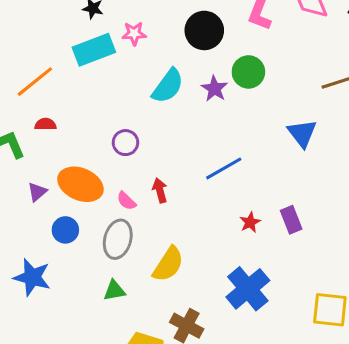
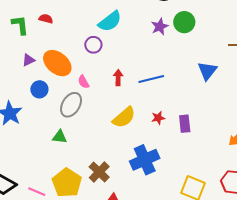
cyan semicircle: (168, 86) -> (110, 21), moved
red arrow: (160, 190) -> (118, 78), moved
yellow semicircle: (168, 264) -> (124, 117), moved

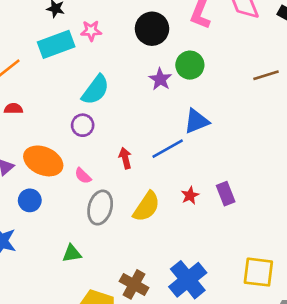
blue triangle: (207, 71) -> (196, 121), moved, turned 45
gray ellipse: (71, 105) -> (100, 208), moved
blue cross: (145, 160) -> (188, 280), moved

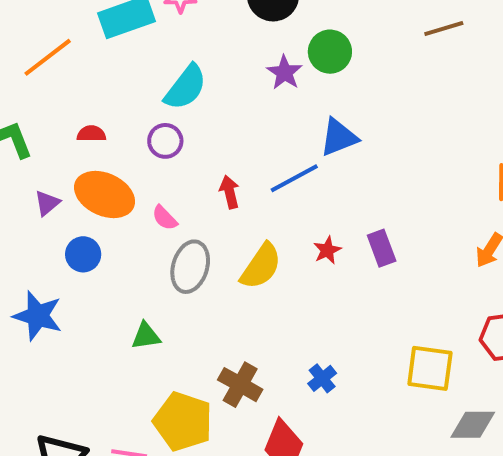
brown line: (266, 75) -> (444, 28), moved
red semicircle: (13, 109) -> (91, 134), moved
blue cross: (188, 280) -> (322, 378), size x0.5

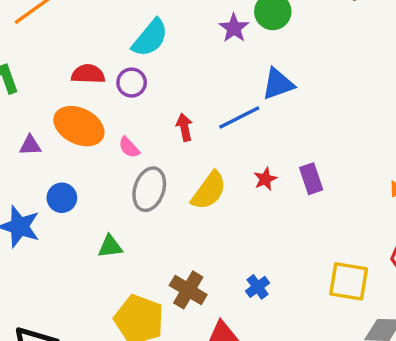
red semicircle: (91, 134) -> (88, 74), moved, size x1.4
purple triangle: (47, 203) -> (30, 145), moved, turned 35
blue circle: (83, 254) -> (62, 198), moved

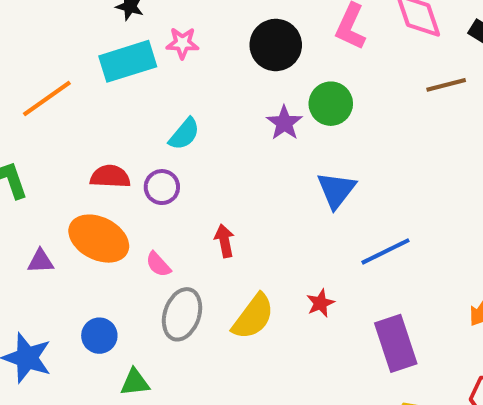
cyan semicircle: (150, 38) -> (184, 134), size x0.7
blue triangle: (278, 84) -> (336, 190), turned -33
blue line: (239, 117) -> (386, 251), moved
purple rectangle: (311, 179) -> (396, 343), moved, size x1.5
blue circle: (62, 198) -> (99, 336), moved

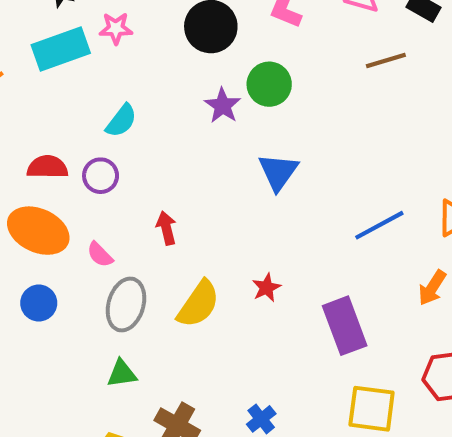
blue line: (386, 251) -> (379, 225), moved
blue circle: (99, 336) -> (39, 303), moved
green triangle: (135, 382) -> (122, 374), moved

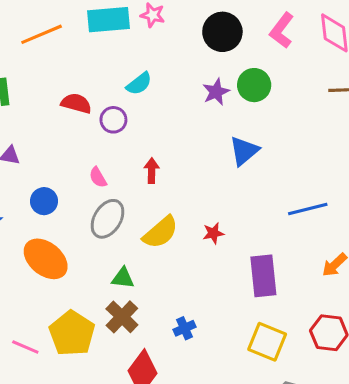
orange ellipse: (38, 231) -> (46, 259), moved
green triangle: (122, 374) -> (123, 278), moved

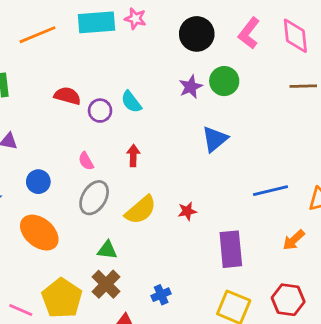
cyan semicircle: (139, 84) -> (131, 102), moved, turned 90

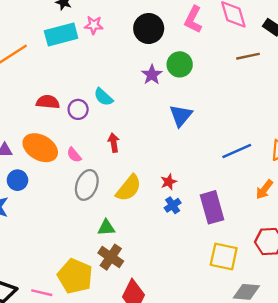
blue circle: (38, 182) -> (17, 180), moved
orange ellipse: (39, 233) -> (40, 148), moved
blue cross: (161, 295) -> (173, 205), moved

